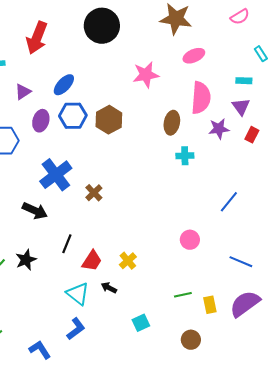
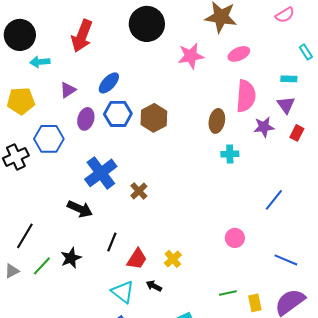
pink star: (146, 75) -> (191, 56), moved

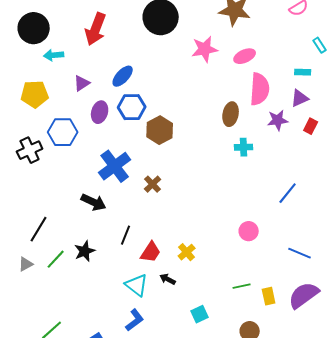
pink ellipse: (239, 54) -> (245, 56), moved
purple triangle: (286, 105) -> (300, 98), turned 42
brown hexagon: (154, 118) -> (160, 130), moved

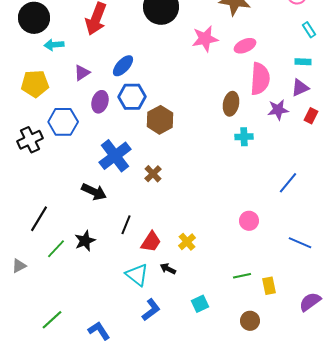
cyan rectangle: (320, 45) -> (309, 30), moved
gray triangle: (26, 264) -> (19, 266), moved
purple semicircle: (304, 295) -> (310, 302), moved, size x0.7
blue L-shape: (135, 320) -> (151, 310), moved

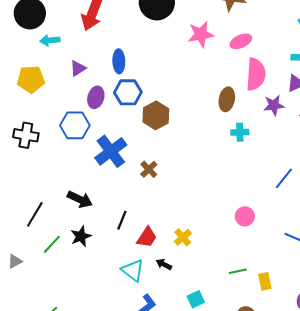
blue ellipse: (123, 66) -> (119, 61), turned -45
blue hexagon: (63, 122) -> (75, 125), moved
black cross: (30, 140) -> (26, 135), turned 35
black arrow: (94, 192) -> (80, 199), moved

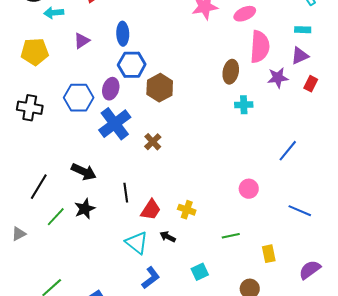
purple ellipse: (96, 97) -> (111, 89), moved
black line: (122, 220) -> (126, 193), turned -30
yellow cross: (183, 237) -> (187, 210), turned -30
green line: (238, 271) -> (231, 236), moved

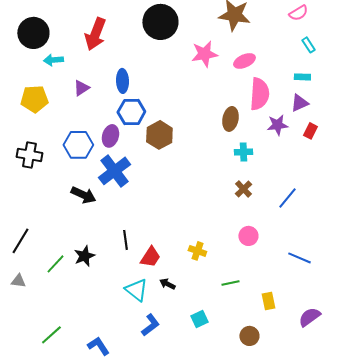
brown cross: (153, 142) -> (243, 189), moved
black arrow: (84, 172) -> (83, 195), moved
black line: (39, 187) -> (20, 241), moved
yellow cross: (187, 210) -> (197, 251), moved
gray triangle: (19, 234) -> (18, 281), turned 35

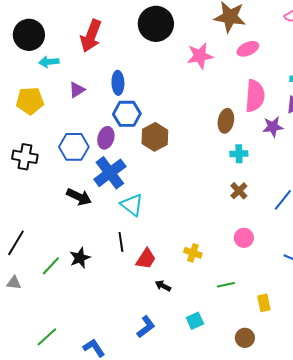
pink ellipse: (244, 61) -> (248, 49), moved
cyan triangle: (136, 290) -> (132, 205), moved

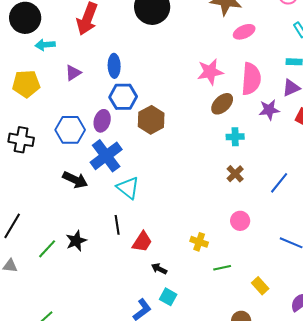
pink star: (200, 56) -> (210, 72), moved
brown ellipse: (226, 121) -> (222, 104), turned 35
yellow cross: (193, 253) -> (199, 242), moved
yellow rectangle: (264, 303) -> (260, 286), turned -30
cyan square: (195, 321) -> (168, 297), moved, turned -36

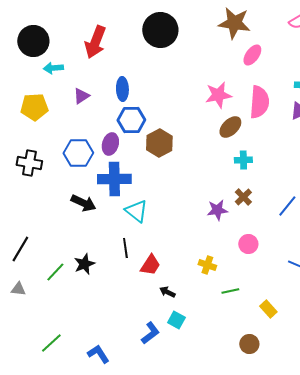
pink ellipse: (244, 32) -> (252, 55), turned -30
purple star: (269, 110) -> (217, 210), moved
blue cross: (106, 156) -> (114, 179), turned 36

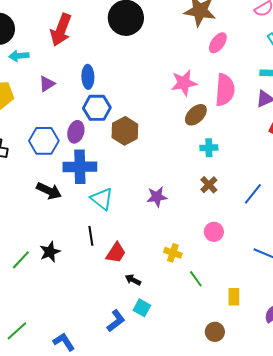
purple star: (217, 210) -> (157, 197), moved
green line: (230, 291) -> (196, 279), turned 66
yellow rectangle: (268, 309) -> (234, 297), turned 42

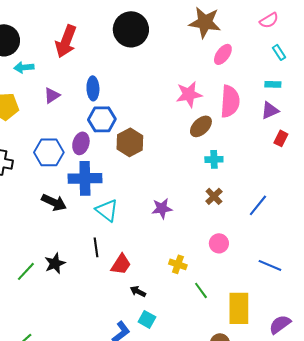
yellow rectangle: (234, 297) -> (239, 308), size x1.8

